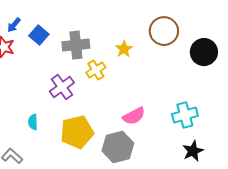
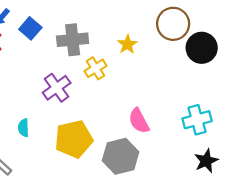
black circle: (204, 52) -> (202, 48), moved
pink semicircle: (134, 116) -> (139, 121), turned 90

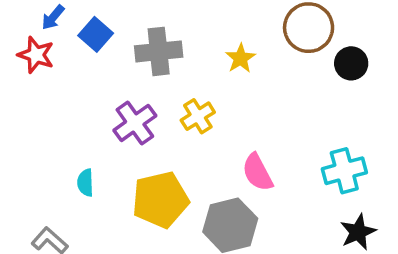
black circle: (202, 48) -> (351, 63), size x0.7
yellow cross: (95, 68) -> (198, 116), moved

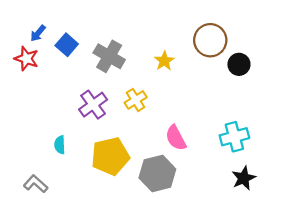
gray cross: (159, 51) -> (109, 56), turned 36

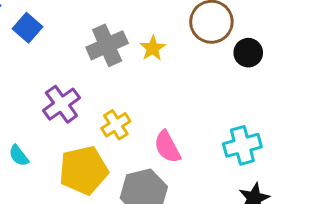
gray cross: (109, 56) -> (107, 45), moved, turned 36
yellow cross: (136, 100) -> (116, 125), moved
cyan semicircle: (60, 145) -> (19, 156), turned -36

